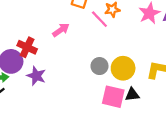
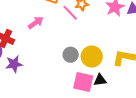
purple star: (36, 76) -> (14, 64), turned -30

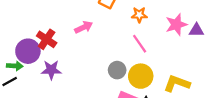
pink line: (70, 13) -> (140, 44), moved

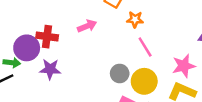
orange star: (139, 15) -> (135, 19), moved
pink star: (176, 25) -> (184, 66), moved
red cross: (47, 39) -> (47, 37), turned -30

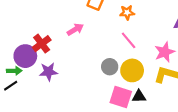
orange star: (135, 19) -> (127, 12), moved
red cross: (47, 37) -> (42, 44), turned -36

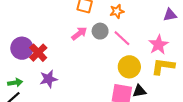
pink arrow: (75, 29) -> (79, 33), moved
purple circle: (25, 56) -> (22, 48), moved
gray circle: (110, 67) -> (100, 31), moved

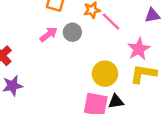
pink line: (122, 38) -> (111, 22), moved

